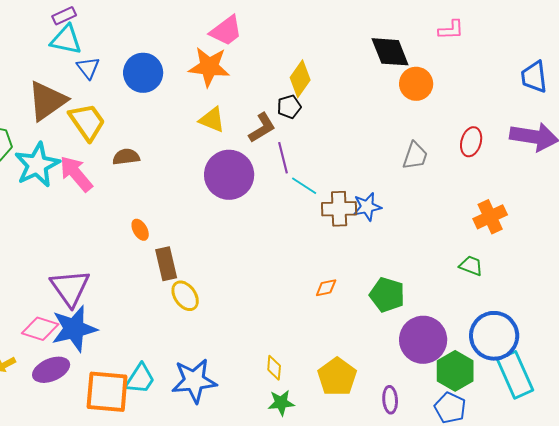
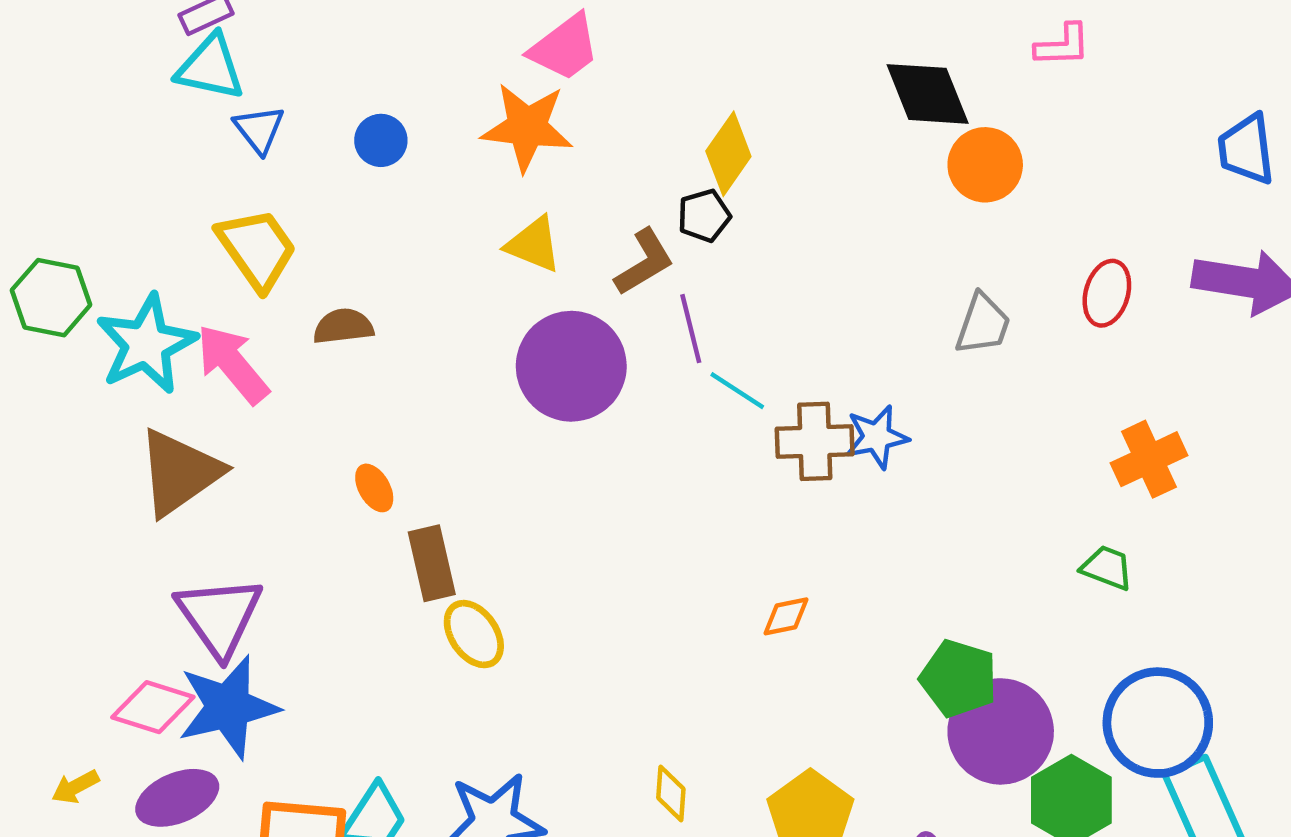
blue circle: (143, 73) -> (381, 140), size x0.6
brown triangle: (47, 101) -> (179, 472), moved
green pentagon: (387, 295) -> (959, 678), moved

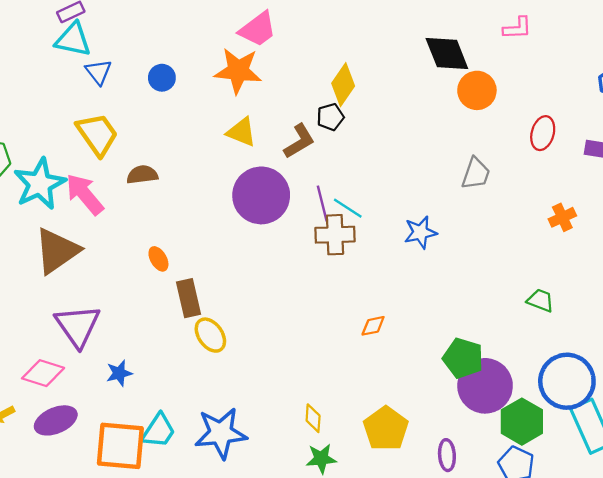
red ellipse: (1107, 293) -> (543, 133), moved
purple line: (691, 329) -> (322, 204), moved
brown cross: (815, 441) -> (335, 235), moved
orange cross: (1149, 459) -> (562, 217), moved, size x0.7
blue star: (228, 707) -> (119, 373), moved, size x0.5

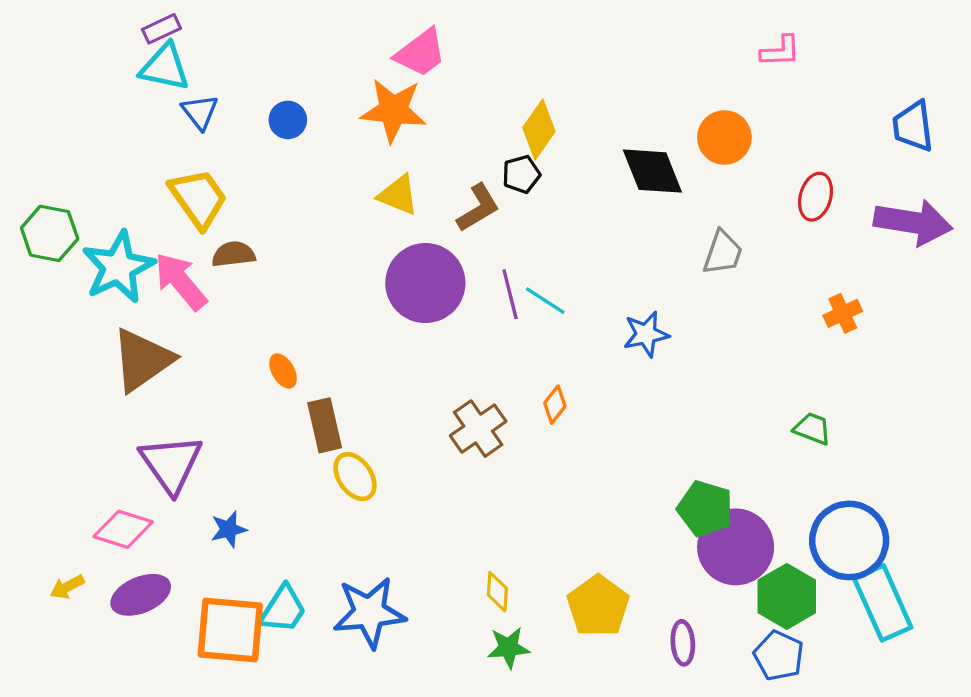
black diamond: (447, 53) -> (652, 171), moved
brown semicircle: (142, 175) -> (233, 254), moved
brown cross: (335, 235) -> (478, 429), moved, turned -33
orange diamond: (373, 326) -> (555, 405), moved, turned -40

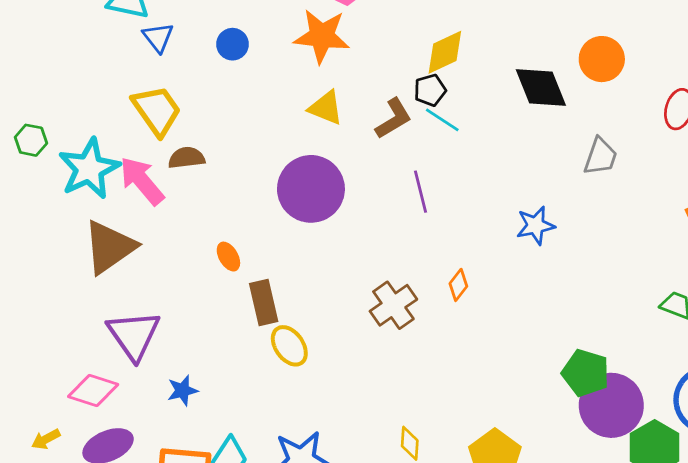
yellow diamond: (539, 130) -> (445, 52), turned 30
green hexagon: (50, 233) -> (31, 140), size x0.7
purple circle: (425, 283) -> (311, 189), moved
cyan line: (545, 301) -> (442, 120), moved

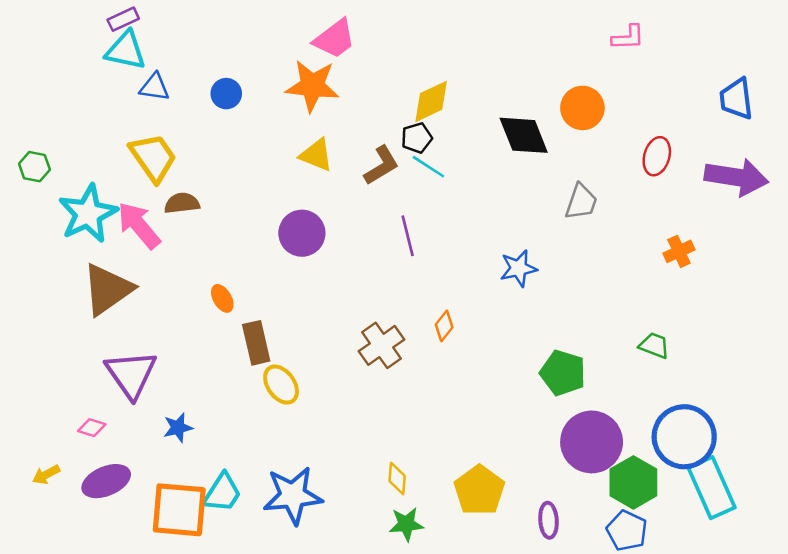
blue triangle: (158, 37) -> (154, 87), turned -44
green hexagon: (31, 140) -> (34, 167), moved
purple circle: (311, 189) -> (302, 233), size x0.7
green pentagon: (586, 373) -> (563, 373), moved
pink diamond: (93, 390) -> (92, 428), size x0.6

